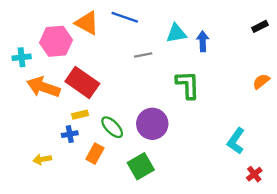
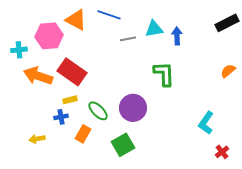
black rectangle: (260, 26) -> (227, 23), size x1.6
gray line: (143, 55) -> (128, 39), moved

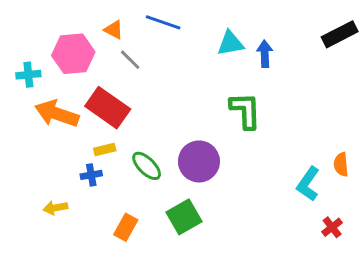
orange triangle: (76, 20) -> (114, 30), size x0.6
gray line: (128, 39) -> (130, 60), moved, turned 56
orange semicircle: (228, 71) -> (341, 164), moved, turned -56
orange rectangle: (83, 134) -> (126, 227), moved

